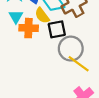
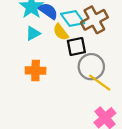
cyan triangle: (16, 17) -> (33, 33), turned 32
orange cross: (29, 28) -> (36, 71), moved

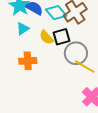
yellow semicircle: (61, 32) -> (46, 37), moved

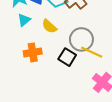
black square: (61, 37) -> (67, 57), moved, turned -36

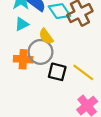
gray circle: (81, 39) -> (40, 52), moved
black square: (67, 57) -> (57, 72), turned -30

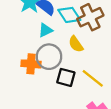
cyan triangle: (22, 24) -> (45, 30), moved
yellow semicircle: (46, 36) -> (76, 44), moved

